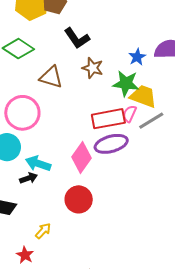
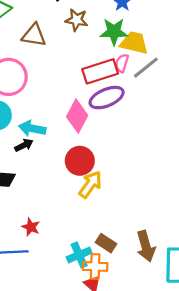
yellow arrow: (43, 231) -> (90, 185), moved, size x1.5

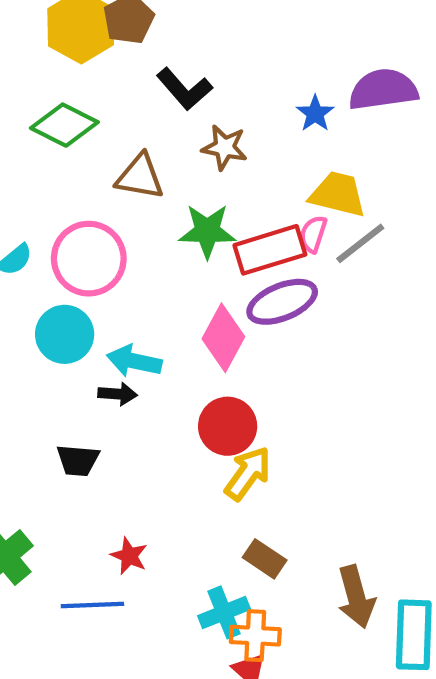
green star: (114, 32) -> (207, 231), moved
black arrow: (24, 145) -> (117, 394), turned 30
brown rectangle: (106, 243) -> (265, 559), moved

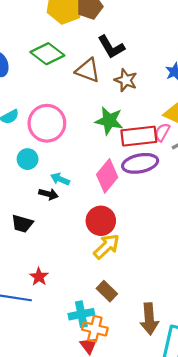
brown triangle: (140, 177) -> (88, 70), moved
cyan circle: (65, 334) -> (28, 159), size x0.7
cyan arrow: (134, 361) -> (60, 179), size x0.7

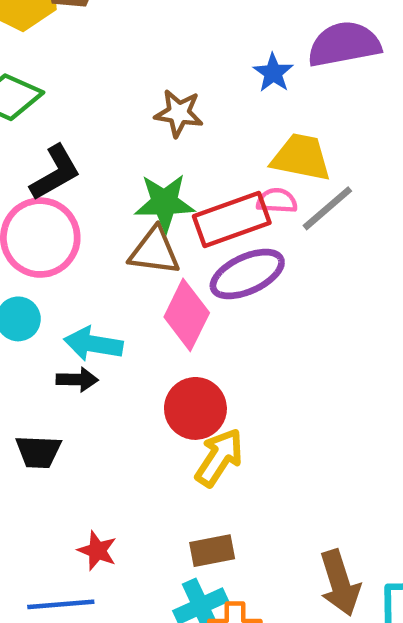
black L-shape: (111, 47) -> (55, 173), moved, turned -76
brown triangle: (88, 70) -> (154, 251), moved
pink semicircle: (162, 132) -> (277, 201), turned 78
cyan arrow: (60, 179) -> (93, 344), size x1.4
brown rectangle: (107, 291) -> (212, 551), moved, turned -42

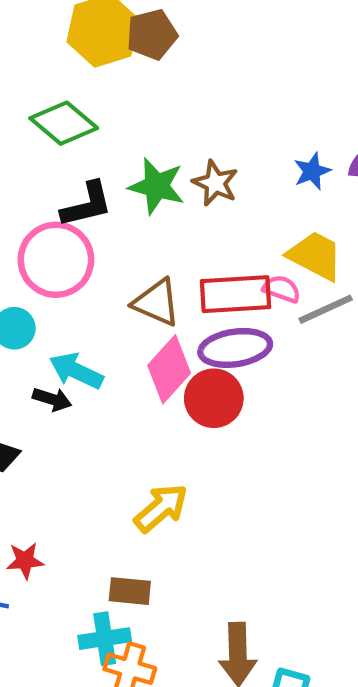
green star: (165, 203) -> (157, 186), moved
red circle: (195, 408) -> (214, 398), moved
red star: (97, 551) -> (25, 561), turned 30

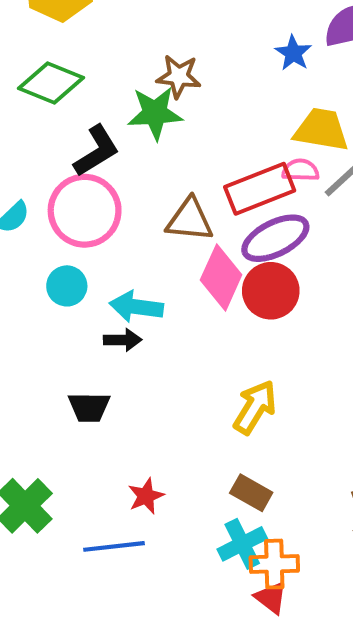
brown star: (215, 183) -> (179, 76), moved
brown rectangle: (130, 591) -> (251, 493), turned 42

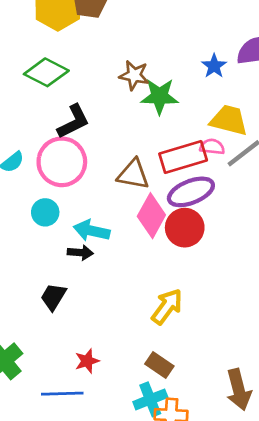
green star: (155, 113) -> (159, 96), moved
black trapezoid: (89, 407) -> (53, 297), turned 116

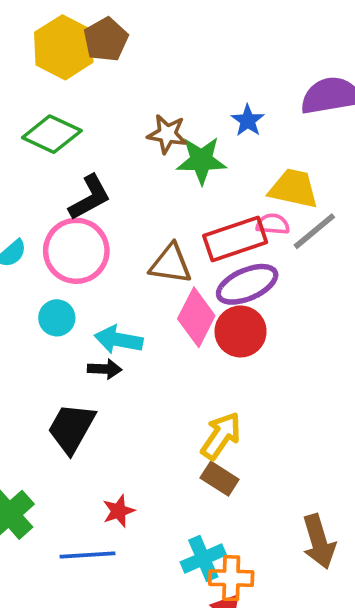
blue star: (214, 66) -> (248, 120), moved
black trapezoid: (53, 297) -> (71, 428), size x1.4
brown rectangle: (159, 365) -> (220, 479), moved

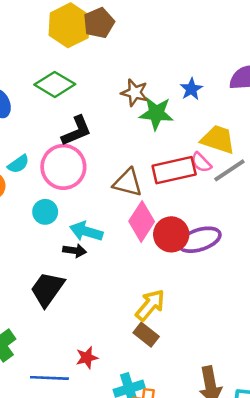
pink semicircle: (273, 224) -> (201, 162), turned -145
purple ellipse: (247, 284) -> (199, 240), moved
red star: (119, 511) -> (87, 358), moved

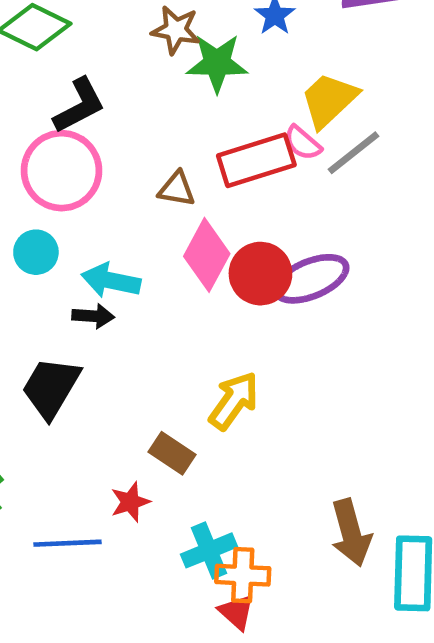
yellow trapezoid: (218, 139) -> (329, 100), turned -57
brown triangle: (128, 183) -> (177, 189), size x0.7
brown rectangle: (146, 335) -> (172, 453), moved

